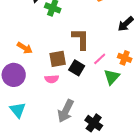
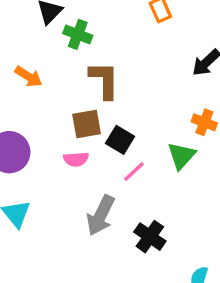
brown L-shape: (81, 39) -> (104, 80), moved
orange arrow: (25, 48) -> (29, 77), moved
pink line: (100, 59) -> (134, 172), moved

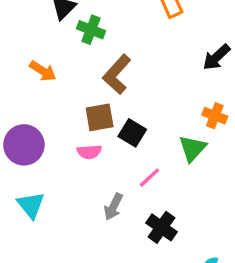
brown L-shape: (104, 80) -> (117, 74), turned -138
pink line: (134, 172) -> (149, 178), moved
gray arrow: (101, 215) -> (113, 207), size x0.7

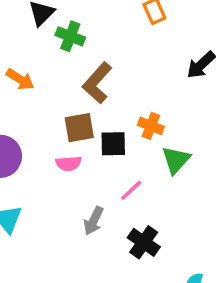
orange cross: (215, 116) -> (151, 126), moved
black square: (132, 133) -> (113, 144), turned -32

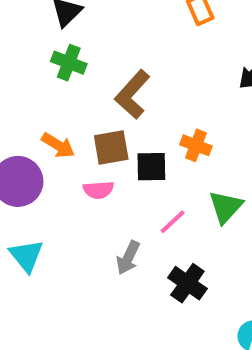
green cross: (70, 36) -> (69, 63), moved
orange arrow: (20, 79) -> (58, 145), moved
green triangle: (176, 160) -> (226, 207), moved

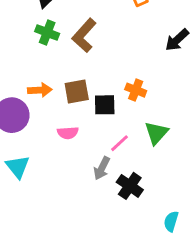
brown L-shape: (132, 94) -> (84, 35), moved
orange arrow: (58, 145) -> (40, 90), turned -35
pink semicircle: (98, 190) -> (68, 133), moved
gray arrow: (128, 258) -> (102, 168), moved

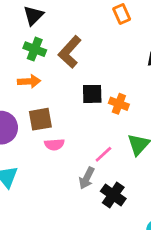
orange arrow: (40, 90) -> (29, 81), moved
brown square: (77, 92) -> (40, 119), moved
black square: (105, 105) -> (92, 94), moved

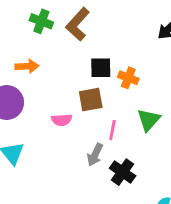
orange arrow: (29, 81) -> (27, 66), moved
brown square: (40, 119) -> (91, 100), moved
pink line: (103, 154) -> (112, 130), turned -36

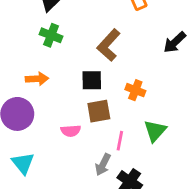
brown L-shape: (78, 24) -> (109, 45), moved
black square: (101, 68) -> (92, 80), moved

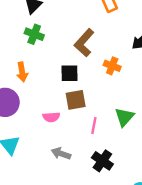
orange arrow: (37, 79) -> (22, 72), turned 84
orange cross: (135, 90) -> (112, 66), moved
gray arrow: (103, 165) -> (61, 154), moved, turned 84

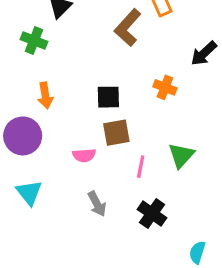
green cross: (34, 34) -> (34, 40), moved
brown L-shape: (84, 43) -> (128, 28), moved
gray arrow: (61, 154) -> (97, 204), turned -138

